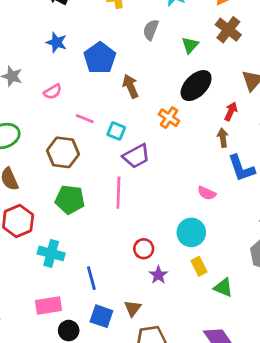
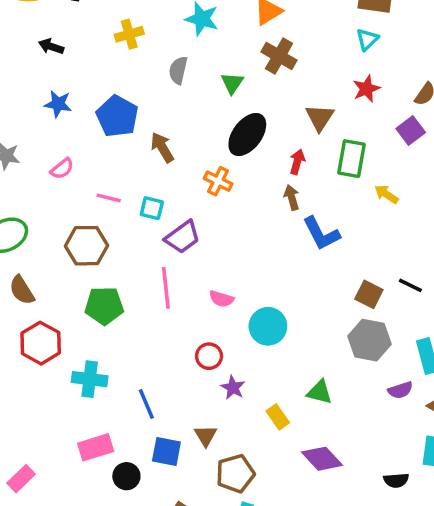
pink semicircle: (207, 193) -> (221, 299), moved
yellow rectangle: (199, 266) -> (278, 417), moved

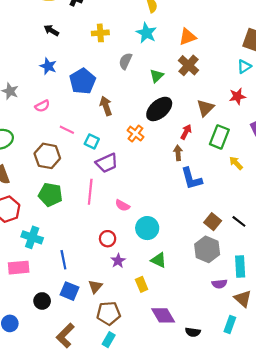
green triangle: (320, 392) -> (159, 260), moved
pink rectangle: (96, 447) -> (19, 268), moved
black semicircle: (396, 480) -> (193, 332), moved

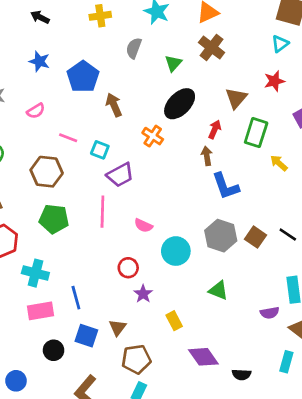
gray hexagon: (207, 249) -> (221, 236), moved
green triangle: (159, 260) -> (218, 290), moved
pink rectangle: (19, 268) -> (41, 311), moved

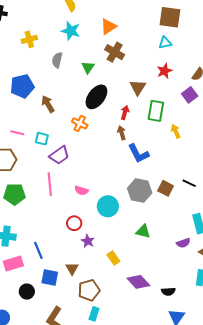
cyan triangle: (280, 44) -> (165, 43), turned 32
blue pentagon: (83, 77) -> (22, 86), turned 30
yellow arrow: (279, 163) -> (176, 131), turned 32

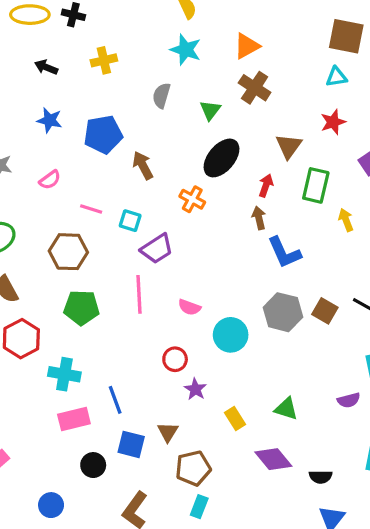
yellow cross: (29, 39) -> (104, 60), moved
green triangle: (143, 231) -> (286, 409), moved

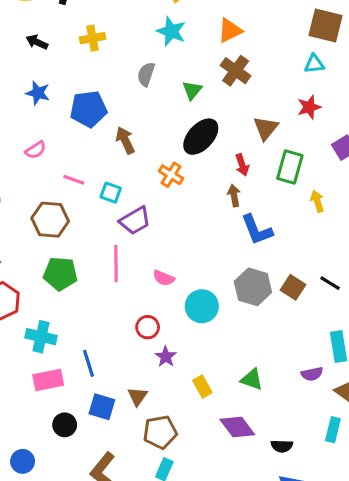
red arrow: (266, 186) -> (242, 165), turned 140

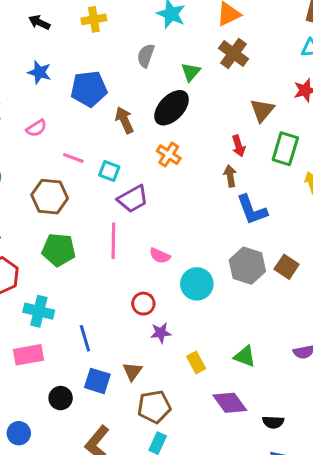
black ellipse: (201, 137) -> (172, 108), moved
purple star: (166, 357) -> (161, 333), turned 30
pink rectangle: (48, 380) -> (29, 355), moved

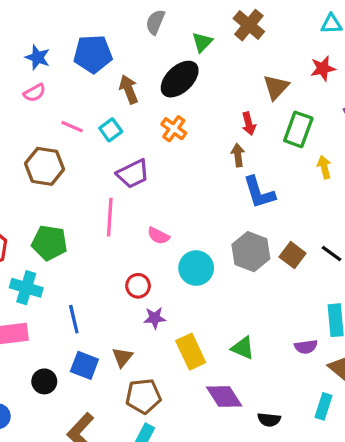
blue star: (39, 72) -> (38, 57), moved
cyan square: (109, 171) -> (111, 130), moved, turned 30
green pentagon: (59, 250) -> (49, 243), moved
yellow rectangle: (196, 363) -> (191, 352), size x1.5

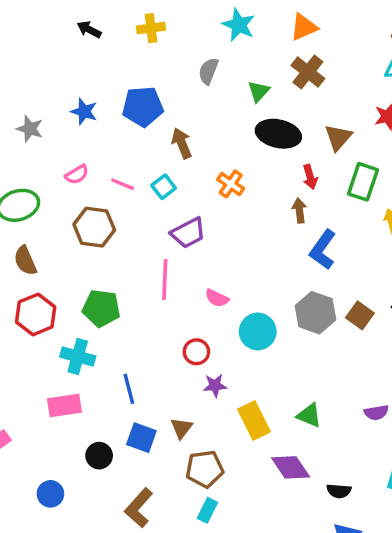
black ellipse: (180, 79) -> (278, 134), moved, turned 57
pink semicircle: (35, 93) -> (77, 175), moved
blue L-shape: (259, 192) -> (323, 250), turned 54

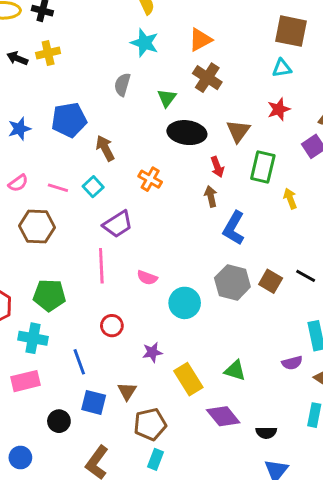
yellow cross: (151, 28) -> (48, 53), moved
blue star: (84, 112) -> (19, 129), turned -30
red circle: (196, 352) -> (112, 326), moved

